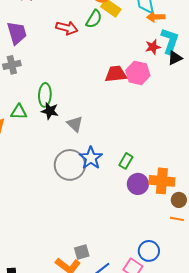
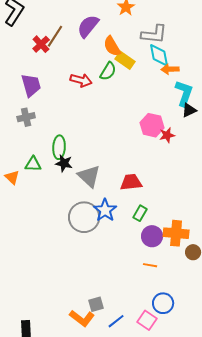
red star: (153, 47) -> (167, 135), moved
red trapezoid: (116, 74) -> (131, 182), moved
gray triangle: (75, 124) -> (89, 176), size x1.4
orange line: (177, 219) -> (150, 265), moved

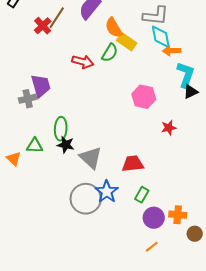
purple trapezoid: (31, 85) -> (41, 86), moved
pink hexagon: (152, 125) -> (144, 97), moved
red star: (167, 135) -> (169, 128), moved
orange cross: (176, 233) -> (178, 215), size x0.7
orange line: (150, 265) -> (152, 247), turned -48

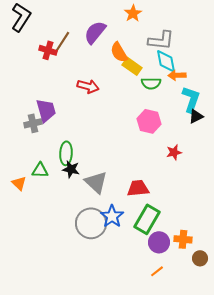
red cross: (43, 26) -> (48, 50), turned -30
green semicircle: (110, 53) -> (151, 83), moved, turned 60
green rectangle: (142, 195) -> (147, 219), size x1.8

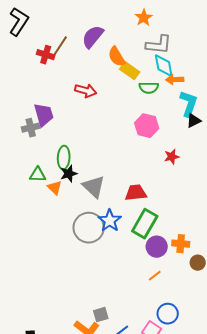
orange star: (133, 13) -> (144, 18), moved
black star: (71, 169) -> (69, 174), turned -30
orange triangle: (19, 183) -> (55, 188), moved

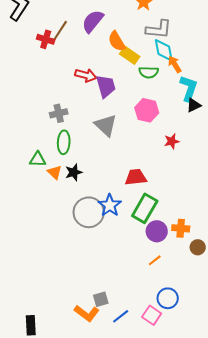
orange arrow: (175, 80) -> (175, 64), turned 60
purple trapezoid: (44, 115) -> (106, 86), moved
gray cross: (31, 128) -> (59, 113), moved
black star: (69, 174) -> (74, 172), moved
gray triangle: (94, 187) -> (106, 125), moved

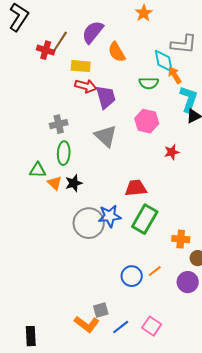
gray L-shape: (159, 29) -> (184, 44), moved
yellow rectangle: (130, 55) -> (81, 66), moved, turned -30
blue star: (110, 205) -> (110, 216), turned 30
purple circle: (157, 231) -> (188, 282), moved
blue circle: (168, 298) -> (132, 276), moved

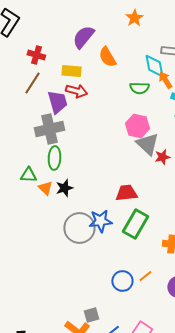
brown line: (60, 42) -> (32, 83), moved
purple trapezoid: (106, 97) -> (57, 102), moved
gray cross: (59, 124) -> (49, 129), size x1.6
gray triangle: (106, 136) -> (147, 144), moved

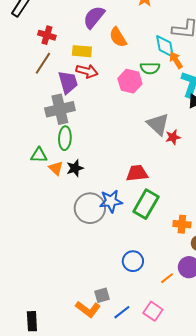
pink hexagon: (137, 126) -> (130, 81), moved
orange line: (145, 276) -> (167, 278), moved

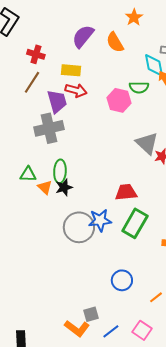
orange semicircle: (118, 37) -> (115, 42), moved
green ellipse: (65, 138) -> (60, 171), moved

